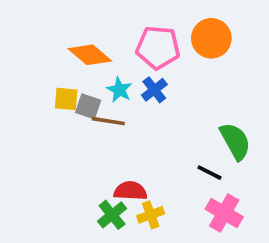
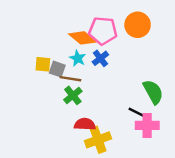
orange diamond: (90, 55) -> (82, 38), moved
pink cross: (224, 213) -> (147, 125), moved, turned -30
green cross: (112, 215) -> (73, 95), moved
yellow cross: (151, 215) -> (98, 140), size x1.5

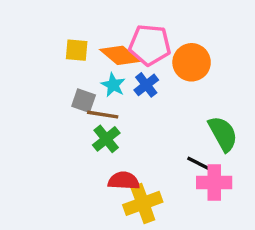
orange circle: (138, 25) -> (192, 62), moved
yellow square: (43, 64) -> (77, 50), moved

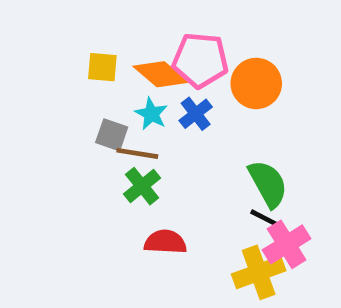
green semicircle: (223, 134) -> (268, 184), moved
pink cross: (214, 183) -> (287, 244), turned -32
yellow cross: (143, 203) -> (259, 272), moved

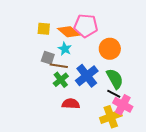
orange circle: (256, 83) -> (110, 49), moved
blue cross: (196, 114) -> (87, 76), moved, size x1.6
pink cross: (287, 244) -> (123, 105), turned -30

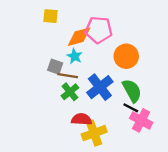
yellow square: (44, 29) -> (50, 16), moved
orange diamond: (69, 32) -> (79, 37), turned -55
yellow cross: (111, 117) -> (94, 133), moved

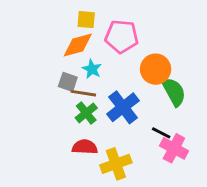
yellow square: (50, 16) -> (86, 20), moved
orange diamond: (79, 37) -> (78, 45), moved
green semicircle: (132, 91) -> (174, 92), moved
red semicircle: (81, 119) -> (85, 147), moved

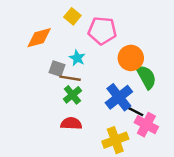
yellow square: (86, 20) -> (72, 16), turned 35
orange diamond: (78, 45) -> (39, 38), moved
blue cross: (123, 107) -> (119, 97), moved
yellow cross: (116, 164) -> (115, 140), moved

